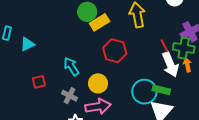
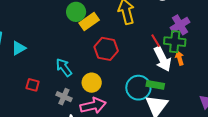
red square: (39, 82) -> (33, 85), turned 32

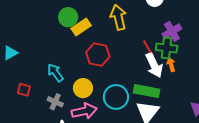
green rectangle: (155, 85) -> (147, 91), size x1.4
cyan circle: (138, 88) -> (116, 97), moved

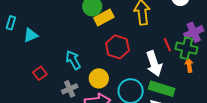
white arrow: (154, 65) -> (154, 64), moved
red square: (24, 90) -> (40, 73), turned 32
gray cross: (55, 102) -> (70, 89), turned 35

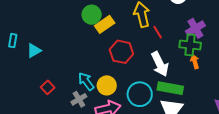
red line: (167, 45) -> (158, 32), moved
cyan arrow: (73, 60) -> (86, 81), moved

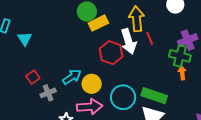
cyan triangle: (34, 51) -> (25, 39), turned -42
white arrow: (160, 64) -> (129, 41), moved
cyan arrow: (86, 81) -> (72, 77), turned 84
gray cross: (79, 99) -> (48, 93), moved

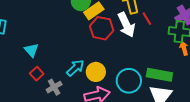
cyan triangle: (25, 39) -> (31, 50), moved
red hexagon: (111, 53) -> (102, 28), moved

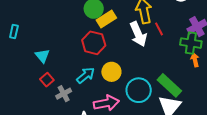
red hexagon: (102, 28) -> (94, 43), moved
yellow circle: (96, 72) -> (111, 72), moved
green rectangle: (159, 75) -> (169, 85), turned 30

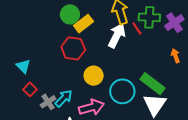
white arrow: (138, 34) -> (117, 36), turned -125
green cross: (191, 43) -> (149, 17), moved
cyan arrow: (86, 75) -> (64, 98), moved

